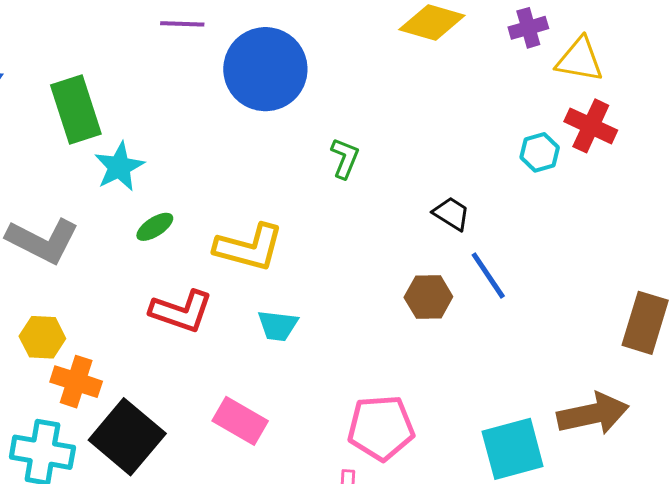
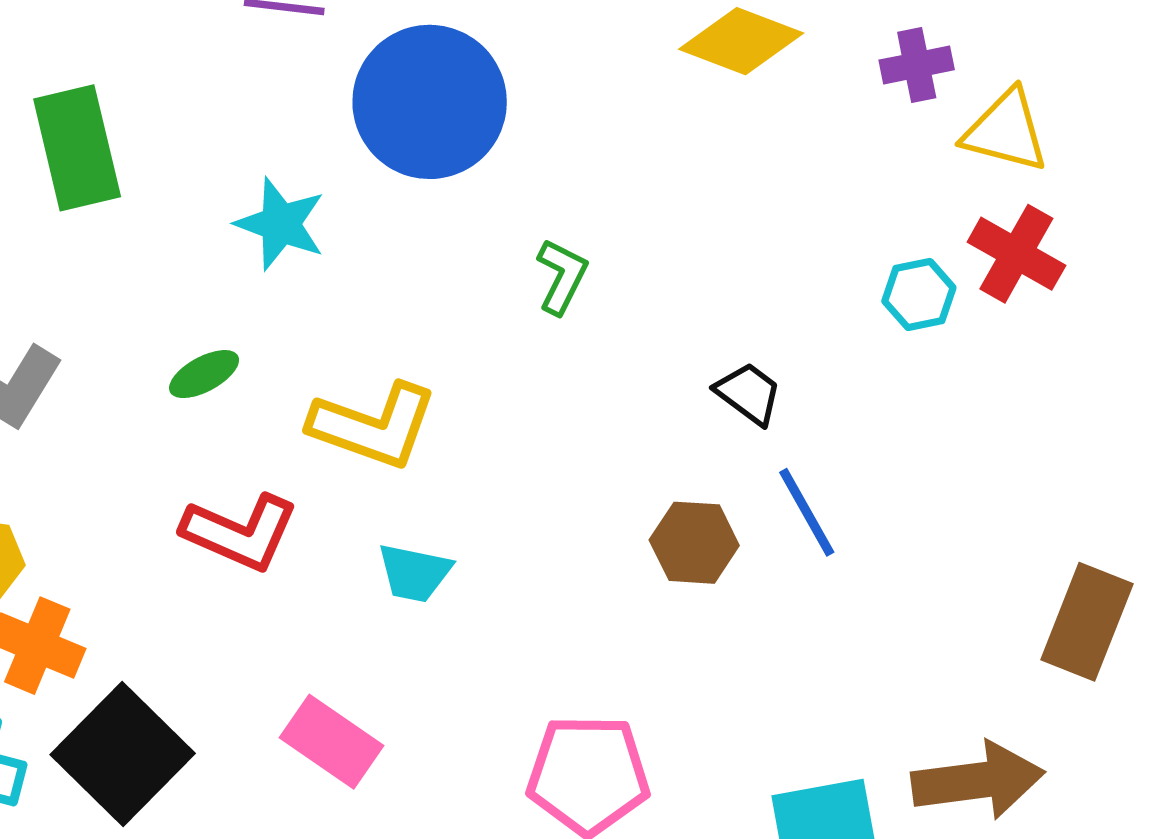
cyan star: (119, 167) -> (280, 224), moved, turned -30

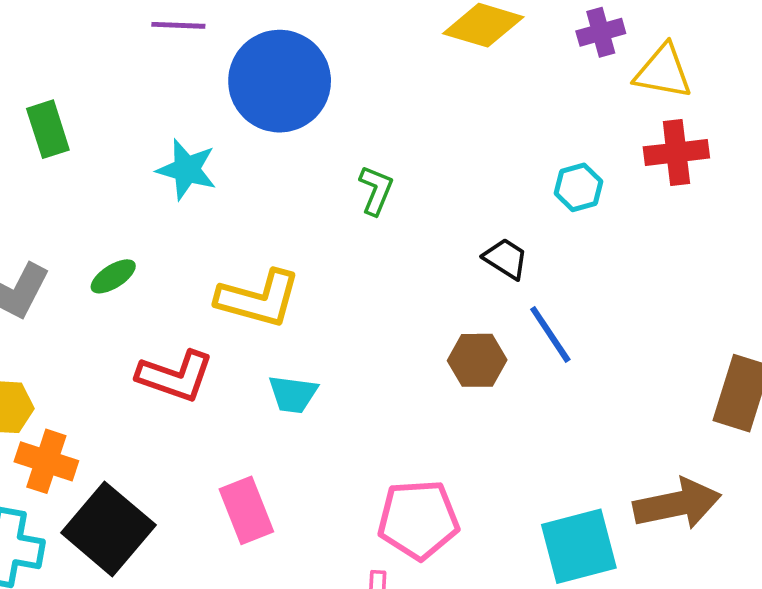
green rectangle: (77, 148) -> (48, 129), size x0.7
red cross: (1016, 254) -> (676, 152), turned -32
cyan hexagon: (919, 294) -> (578, 187), moved
green ellipse: (204, 374) -> (113, 276), moved
pink rectangle: (332, 742) -> (246, 510), turned 38

